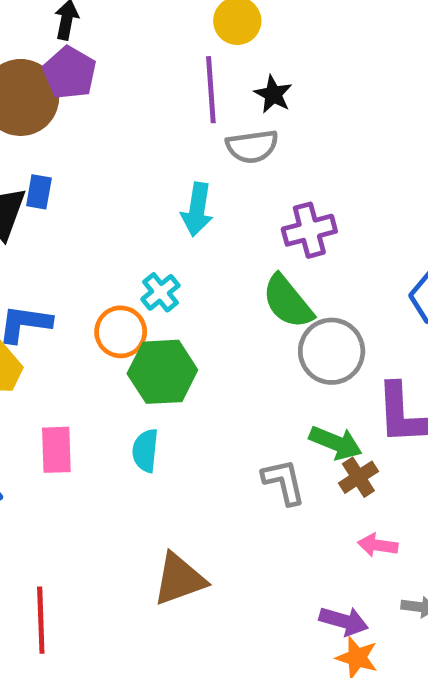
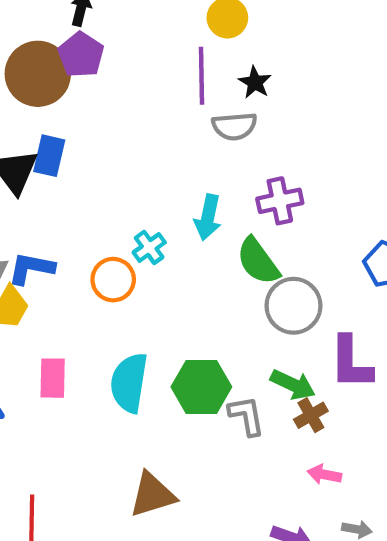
blue rectangle: (39, 192) -> (49, 156), size x1.4
cyan arrow: (197, 209) -> (208, 217), moved
green hexagon: (162, 372) -> (201, 387), moved
cyan semicircle: (145, 451) -> (129, 383), size x1.6

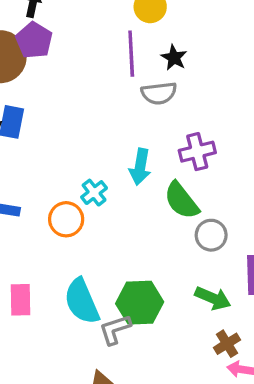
gray circle: (293, 306) -> (211, 235), size x0.7
cyan semicircle: (129, 383) -> (82, 301), turned -30
brown cross: (311, 415) -> (227, 344), moved
gray L-shape: (247, 416) -> (115, 330), moved, turned -96

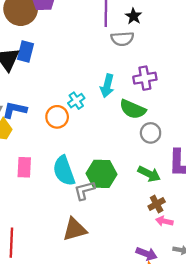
green semicircle: (181, 200) -> (133, 109), turned -32

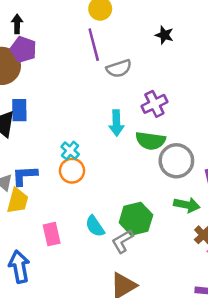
black star: (134, 16) -> (164, 35), moved
cyan cross: (76, 101) -> (70, 151), moved
gray circle: (151, 133) -> (176, 161), size x1.5
cyan semicircle: (64, 171) -> (95, 226), size x0.7

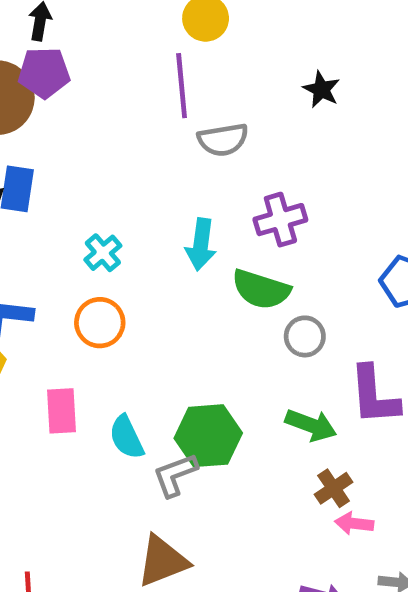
purple pentagon: (23, 49) -> (44, 73), turned -30
cyan cross: (70, 151) -> (103, 253), moved
gray circle: (176, 161) -> (305, 336), size x0.6
pink rectangle: (52, 234) -> (62, 411), moved

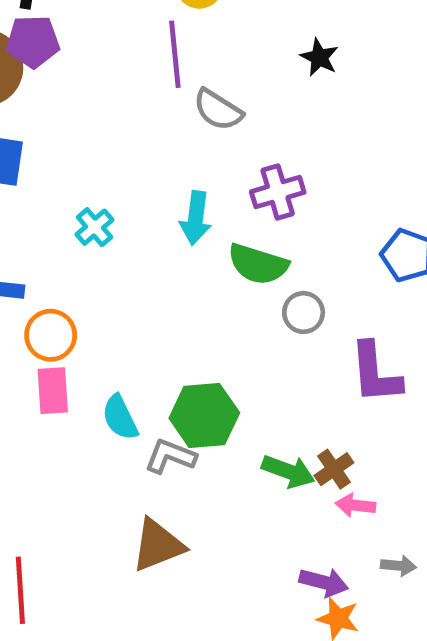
gray semicircle: (223, 140) -> (218, 110), turned 42
orange circle: (100, 323) -> (51, 335), moved
green arrow: (311, 425) -> (288, 471), moved
gray L-shape: (175, 475) -> (170, 456), turned 42

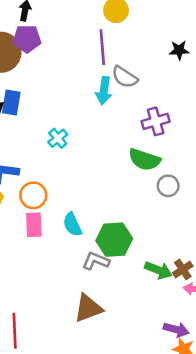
black star: (319, 57) -> (179, 50), turned -30
cyan arrow: (196, 218) -> (104, 91), moved
cyan semicircle: (120, 417) -> (72, 224), moved

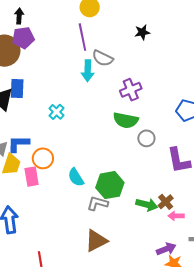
pink rectangle: (34, 225) -> (32, 177), moved
purple arrow: (176, 330) -> (166, 249), turned -30

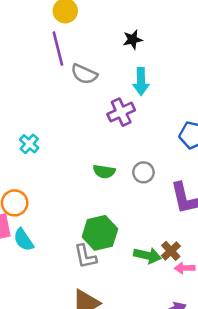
cyan arrow: (88, 71) -> (141, 81), moved
green semicircle: (126, 120) -> (104, 171), moved, size x0.7
cyan semicircle: (76, 177) -> (24, 240), moved
gray L-shape: (97, 203) -> (85, 256), turned -115

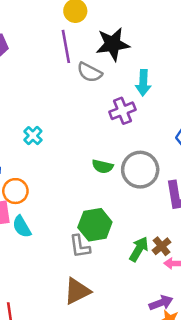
black star: (133, 39) -> (113, 44), moved, size x1.8
gray circle: (143, 172) -> (140, 170), size x1.8
green arrow: (147, 255) -> (139, 249), turned -75

